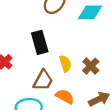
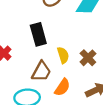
orange semicircle: (65, 97) -> (62, 87), turned 96

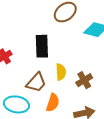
orange semicircle: (62, 87) -> (53, 103), turned -30

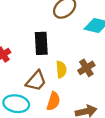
brown cross: (84, 80) -> (86, 68), moved

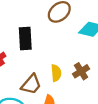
black rectangle: (41, 43) -> (25, 38), moved

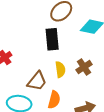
black rectangle: (25, 38) -> (52, 39), moved

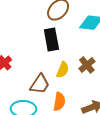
yellow semicircle: (60, 70) -> (63, 70), turned 35

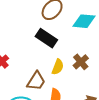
black rectangle: (51, 39) -> (46, 38), turned -45

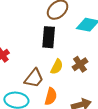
black rectangle: (46, 38) -> (49, 37), turned 55

